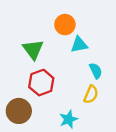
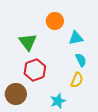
cyan triangle: (79, 45) -> (76, 38), moved

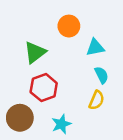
green triangle: (28, 42) -> (35, 52), turned 30
cyan star: (58, 101) -> (61, 124), moved

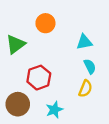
orange circle: (69, 26) -> (45, 23), moved
green triangle: (35, 52) -> (16, 44), moved

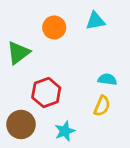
cyan triangle: (84, 42) -> (95, 21), moved
cyan semicircle: (90, 66) -> (107, 79), turned -56

